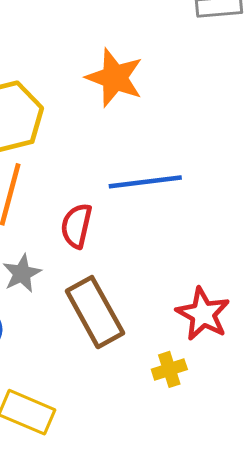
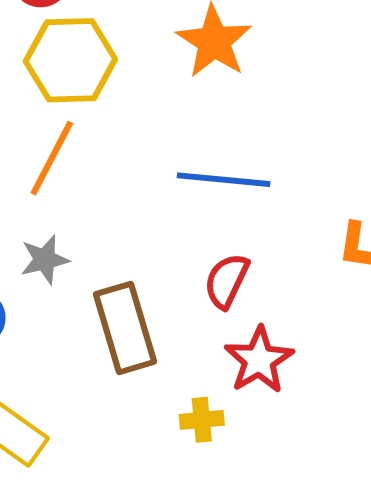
red semicircle: (76, 226) -> (227, 281), moved

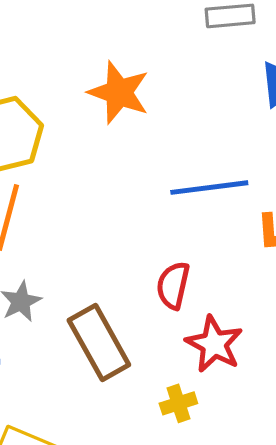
blue line: (224, 180) -> (209, 188), moved

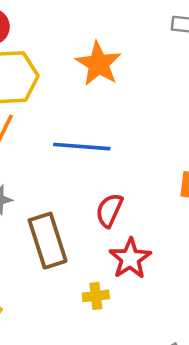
blue line: (209, 188) -> (82, 147), moved

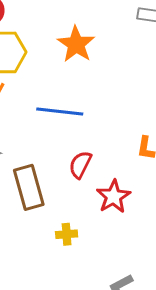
red star: (130, 259) -> (113, 196), moved

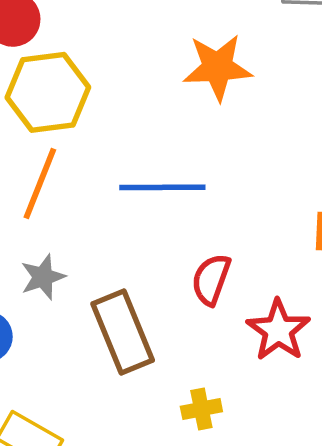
orange star: (76, 44) -> (218, 67), moved, turned -30

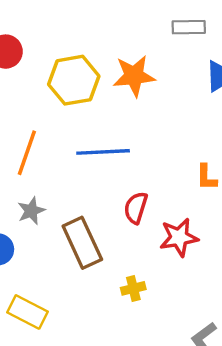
yellow hexagon: (48, 92) -> (74, 80), moved
red star: (278, 330) -> (179, 237), turned 30

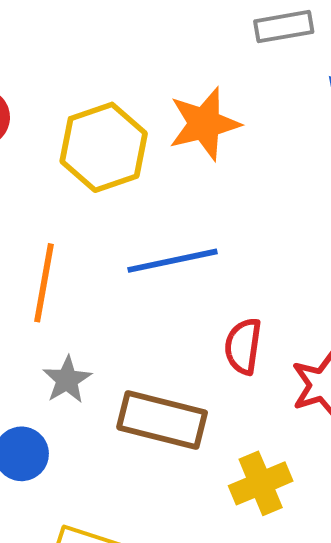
brown rectangle: (82, 243) -> (162, 420), turned -42
yellow cross: (133, 288) -> (261, 483), size x1.4

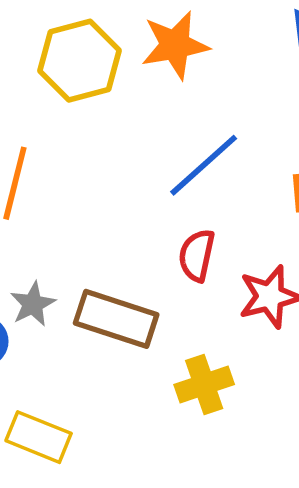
blue line: (173, 261) -> (204, 165), moved, turned -34
gray star: (67, 380) -> (33, 304), moved

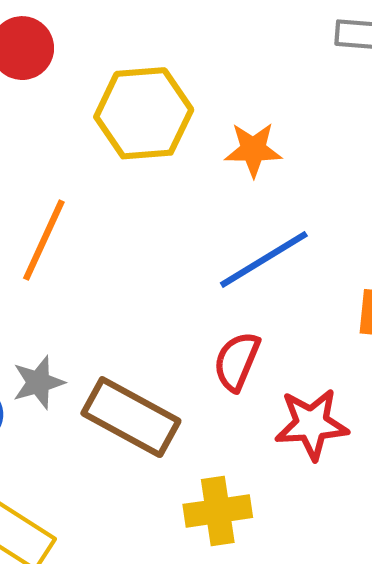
orange star: (175, 45) -> (253, 150), moved, size x0.7

